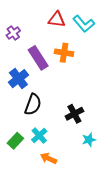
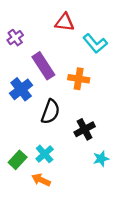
cyan L-shape: (84, 24) -> (95, 43), moved
orange cross: (64, 53) -> (79, 79), moved
black semicircle: (33, 104) -> (50, 112), moved
orange arrow: (48, 158) -> (41, 180), moved

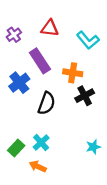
red triangle: (65, 22) -> (50, 28), moved
black cross: (85, 129) -> (85, 96), moved

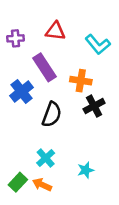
purple cross: (14, 35) -> (15, 38), turned 32
cyan star: (93, 147) -> (86, 170), moved
green rectangle: (16, 148) -> (18, 182), moved

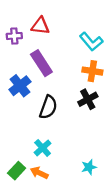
red triangle: (55, 31) -> (40, 26), moved
orange cross: (81, 81) -> (92, 71), moved
cyan star: (86, 170) -> (89, 167), moved

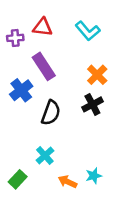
cyan L-shape: (91, 42) -> (88, 31), moved
orange cross: (92, 71) -> (97, 75), turned 36
orange arrow: (39, 173) -> (68, 182), moved

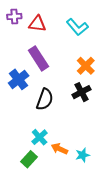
purple cross: (15, 38) -> (14, 16), moved
green rectangle: (18, 179) -> (29, 159), moved
orange arrow: (68, 182) -> (59, 149), moved

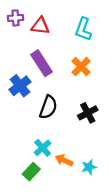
cyan L-shape: (77, 27) -> (83, 29), turned 60
orange cross: (86, 66) -> (81, 67), moved
black cross: (82, 92) -> (88, 113), moved

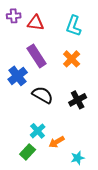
black semicircle: (48, 107) -> (43, 95), turned -80
orange arrow: (64, 160) -> (57, 142), turned -56
cyan star: (89, 167) -> (78, 158), moved

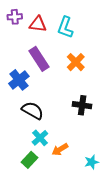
cyan L-shape: (74, 26) -> (65, 27), moved
black semicircle: (43, 95) -> (33, 110), moved
black cross: (78, 100) -> (82, 105), turned 36
cyan star: (78, 158) -> (92, 162), moved

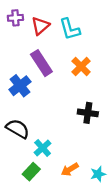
red triangle: (38, 24) -> (40, 26), turned -48
cyan L-shape: (65, 27) -> (70, 29), turned -35
black semicircle: (33, 110) -> (18, 129), moved
orange arrow: (60, 149) -> (70, 169), moved

